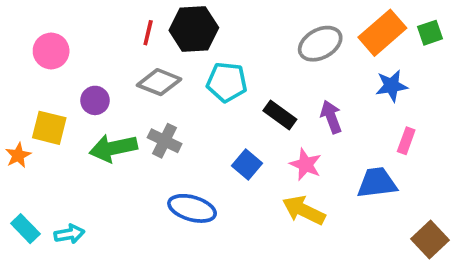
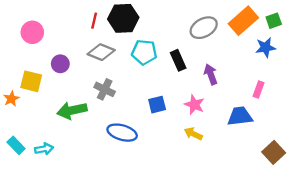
blue star: (392, 86) -> (265, 47), moved
black rectangle: (280, 115) -> (178, 60), moved, turned 30
green arrow: (113, 148) -> (72, 110), moved
blue square: (247, 164) -> (157, 105), turned 36
yellow arrow: (304, 210) -> (193, 134), size x0.7

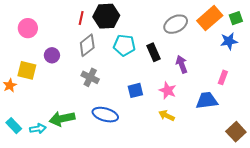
gray diamond: (101, 52) -> (87, 45), turned -60
green arrow: (72, 110) -> (62, 119), moved

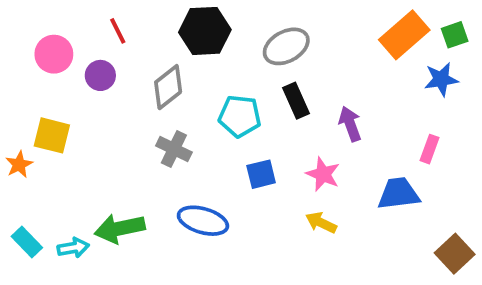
red line: (81, 18) -> (118, 31), moved, turned -40
gray ellipse: (176, 24) -> (286, 46), moved
cyan pentagon: (124, 45) -> (240, 116), moved
purple circle: (52, 55) -> (100, 75), moved

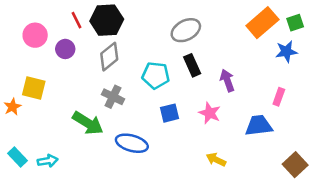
black hexagon: (205, 31) -> (107, 20), moved
yellow arrow: (321, 223) -> (216, 160), moved
green arrow: (120, 228) -> (88, 123), moved, turned -136

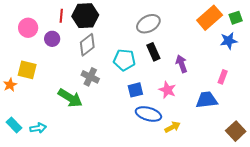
red line: (77, 20) -> (61, 16), turned 32
blue ellipse: (132, 143) -> (148, 114), moved
yellow arrow: (216, 160) -> (172, 127), turned 126

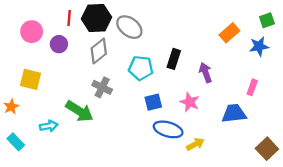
orange rectangle: (210, 18) -> (229, 33), moved, size x0.7
gray ellipse: (148, 24) -> (129, 27), moved, turned 65
black rectangle: (153, 52) -> (174, 59), turned 42
orange star: (10, 85) -> (11, 107), moved
cyan arrow: (38, 128) -> (49, 126), moved

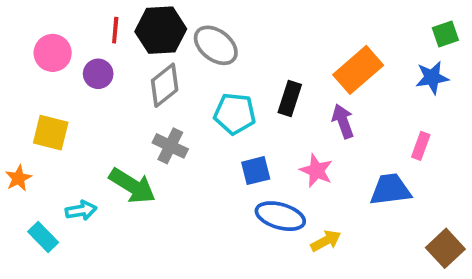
orange rectangle: (229, 33) -> (358, 70), moved, size x1.4
cyan rectangle: (16, 142) -> (43, 237), moved

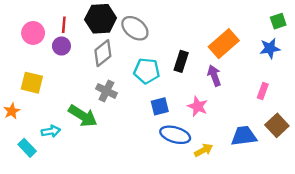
red line: (115, 30) -> (64, 25), moved
blue trapezoid: (390, 190) -> (244, 136), moved
brown square: (445, 248) -> (277, 125), moved

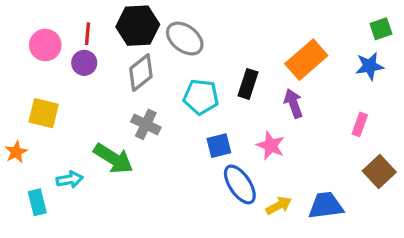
blue ellipse: (175, 135) -> (240, 184), turned 40
blue trapezoid: (244, 136) -> (326, 206), moved
cyan rectangle: (27, 148) -> (37, 202), turned 30

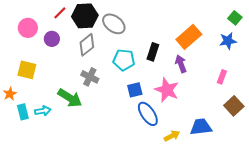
green square: (381, 29) -> (235, 18), turned -32
red line: (87, 34) -> (60, 13), moved, turned 40
pink star: (271, 146) -> (167, 90), size x1.4
cyan rectangle: (37, 202) -> (23, 112), moved
yellow arrow: (279, 206) -> (172, 136), moved

